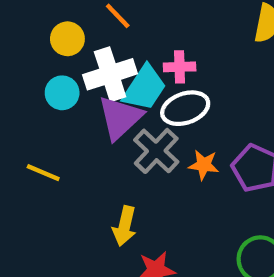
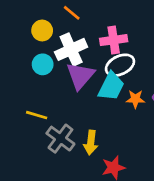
pink cross: (180, 67) -> (114, 40), size x1.4
cyan trapezoid: (144, 88) -> (111, 86), moved
gray cross: (156, 151) -> (60, 139), moved

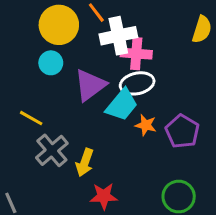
yellow circle: (42, 30) -> (59, 25), size x1.6
white cross: (71, 49) -> (118, 36), moved

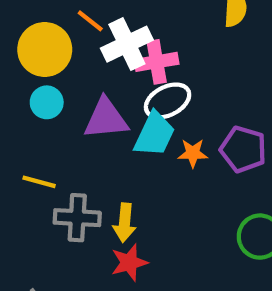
purple triangle: (90, 85) -> (106, 119), turned 45
gray cross: (52, 150) -> (77, 218), turned -32
red star: (104, 196) -> (129, 262), moved

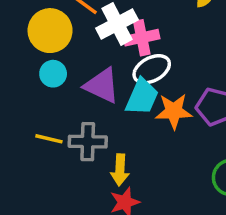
purple triangle: (106, 119) -> (102, 85), turned 33
orange star: (193, 153) -> (174, 111), size x1.5
gray cross: (77, 218) -> (88, 142), moved

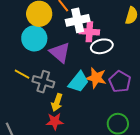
white ellipse: (152, 69) -> (102, 46), moved
cyan circle: (53, 74) -> (34, 38), size x1.6
cyan trapezoid: (142, 97) -> (78, 82), moved

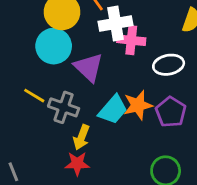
white ellipse: (102, 46) -> (169, 65), moved
orange star: (96, 78) -> (138, 105), turned -30

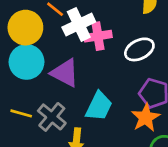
orange star: (138, 105) -> (146, 118), moved
gray cross: (64, 107) -> (52, 117), turned 36

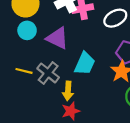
cyan circle: (26, 62) -> (27, 30), size x0.7

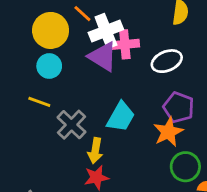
purple triangle: (57, 38) -> (103, 57), moved
yellow line: (24, 71) -> (39, 102), moved

